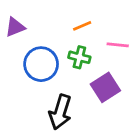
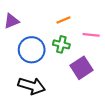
black arrow: (60, 112) -> (32, 86), moved, turned -90

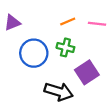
pink line: (91, 35) -> (97, 24), moved
black arrow: (32, 86) -> (59, 92), moved

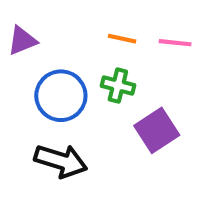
orange line: (68, 21) -> (122, 39), turned 35
black arrow: (59, 92) -> (61, 161), moved

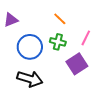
orange line: (122, 39) -> (60, 19), turned 32
pink line: (175, 43) -> (86, 38), moved, turned -70

